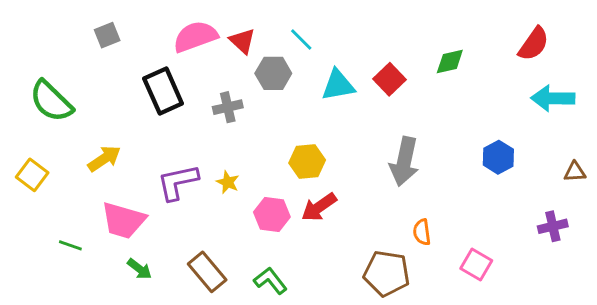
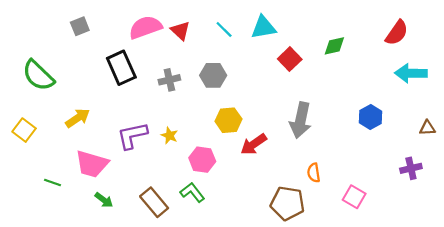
gray hexagon: (273, 73) -> (213, 75), moved
cyan triangle: (338, 85) -> (263, 27), moved
red arrow: (319, 207) -> (254, 144), moved
green L-shape: (270, 281) -> (192, 192), moved

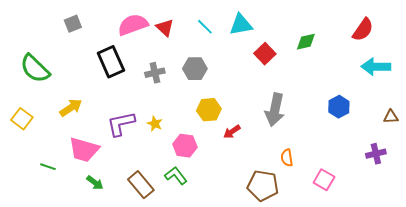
red arrow: (254, 144) -> (232, 132), size x0.7

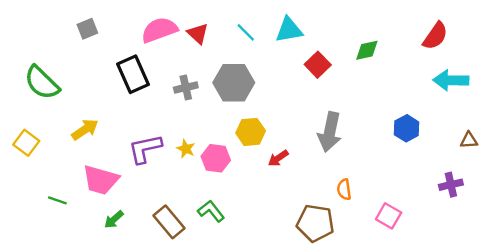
gray hexagon: (195, 69) -> (234, 83), size x1.4
pink hexagon: (185, 146) -> (216, 158), moved
green arrow: (95, 183) -> (114, 219), turned 102

